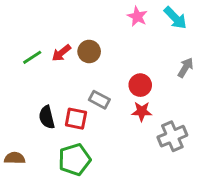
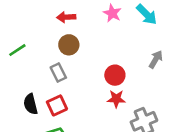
red arrow: (61, 53) -> (66, 17), moved, turned 36
gray rectangle: (99, 100) -> (58, 72), moved, turned 36
red square: (76, 119) -> (57, 105), turned -36

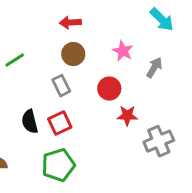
pink star: (112, 13) -> (123, 51), moved
gray arrow: (156, 59) -> (154, 68), moved
red circle: (115, 75) -> (109, 89), moved

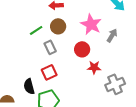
pink star: (123, 51) -> (91, 24), size x1.5
green line: (15, 60) -> (36, 30), moved
black semicircle: (30, 122) -> (29, 86), moved

